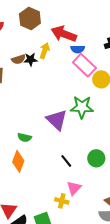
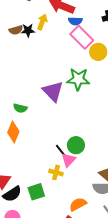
green circle: (96, 158) -> (76, 145), moved
black line: (66, 161) -> (61, 151), moved

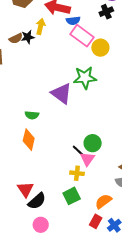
green square: (36, 192) -> (72, 196), moved

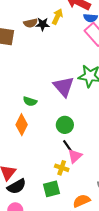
green circle: (93, 143) -> (65, 125), moved

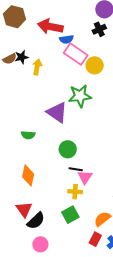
yellow arrow: (57, 17) -> (37, 67), moved
orange diamond: (22, 125) -> (28, 175), moved
black line: (68, 146) -> (76, 169), turned -32

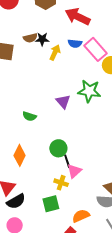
blue semicircle: (66, 39) -> (75, 43), moved
purple triangle: (57, 112) -> (63, 102), size x0.7
green circle: (68, 149) -> (58, 148), moved
black line: (76, 169) -> (67, 161), turned 48

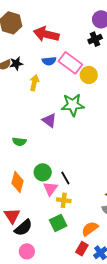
yellow arrow: (55, 52) -> (34, 83), moved
green circle: (58, 148) -> (43, 172), moved
pink triangle: (74, 171) -> (50, 189), moved

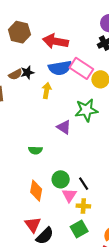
blue semicircle: (49, 61) -> (60, 68), size x1.6

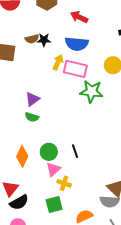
red arrow: (55, 41) -> (79, 17), size x0.7
pink rectangle: (81, 68) -> (75, 69), moved, turned -35
purple triangle: (64, 127) -> (33, 99), moved, turned 35
black line: (84, 184) -> (75, 151), moved

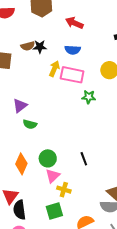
blue semicircle: (77, 44) -> (73, 50), size x0.7
green star: (91, 91) -> (89, 97), size x0.6
purple triangle: (33, 99) -> (20, 106), moved
black line: (75, 151) -> (84, 159), moved
black semicircle: (19, 202) -> (19, 210), turned 114

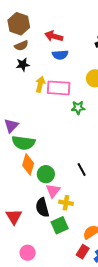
brown semicircle: (28, 46) -> (21, 46), moved
blue semicircle: (73, 50) -> (60, 55), moved
green semicircle: (30, 124) -> (23, 143), size x1.6
orange diamond: (21, 164) -> (28, 164), moved
black semicircle: (19, 210) -> (42, 208), moved

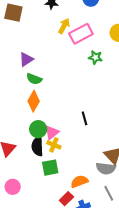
pink rectangle: (59, 88) -> (81, 34), turned -45
green semicircle: (23, 143) -> (34, 79), size x0.7
green circle: (46, 174) -> (38, 129), moved
yellow cross: (66, 203) -> (54, 145), moved

